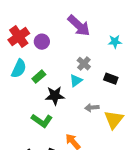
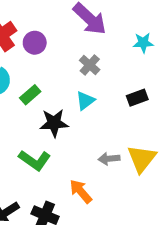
gray cross: (84, 64) -> (90, 65), moved
black rectangle: (111, 79) -> (137, 98), turned -40
gray arrow: (92, 108) -> (109, 159), moved

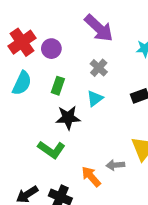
green rectangle: (30, 95) -> (58, 86), moved, turned -30
gray arrow: (109, 159) -> (115, 165), moved

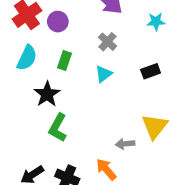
black star: (68, 118) -> (47, 94), moved, turned -30
green L-shape: (51, 150) -> (58, 128), turned 84
orange arrow: (91, 177) -> (106, 169), moved

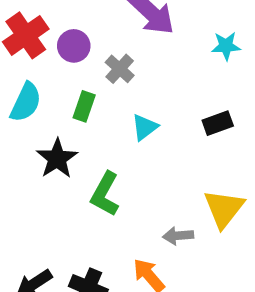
gray cross: (108, 42) -> (120, 69), moved
green L-shape: (58, 128) -> (105, 194), moved

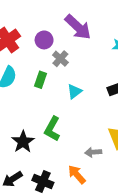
purple circle: (74, 46) -> (44, 40), moved
black star: (57, 159) -> (23, 142), moved

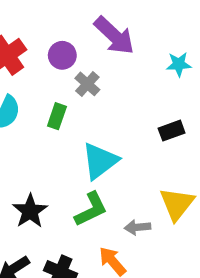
cyan triangle: (74, 91) -> (100, 161), moved, size x1.6
green L-shape: (52, 129) -> (91, 209), moved, turned -145

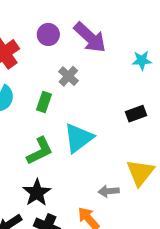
purple circle: (62, 55) -> (48, 34), moved
green L-shape: (91, 209) -> (40, 151), moved
black star: (30, 211) -> (37, 193), moved

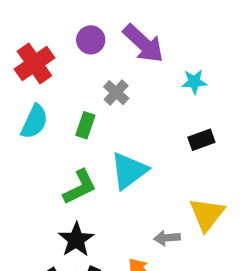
cyan star: (142, 60) -> (194, 82), moved

